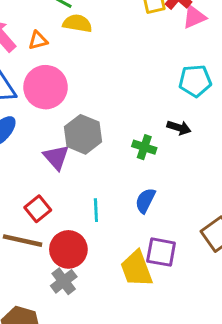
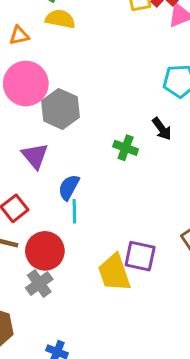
black arrow: (179, 128) -> (162, 129), turned 35
gray hexagon: (83, 134) -> (61, 109), moved
blue semicircle: (145, 201) -> (69, 187), moved

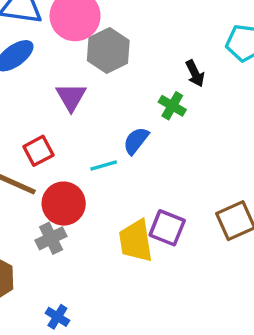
black arrow: (162, 129) -> (195, 73), moved
blue semicircle: (69, 187) -> (136, 141), moved
cyan line: (74, 211) -> (104, 166), turned 65

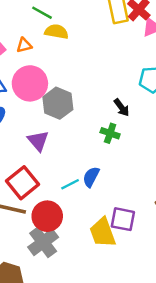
blue semicircle: (136, 141) -> (91, 177), moved
red square: (38, 151) -> (23, 183), size x1.5
gray cross: (51, 238) -> (43, 242), size x1.4

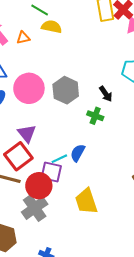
pink circle: (30, 83) -> (29, 88), moved
gray hexagon: (58, 103) -> (66, 90), moved
purple triangle: (38, 141) -> (27, 133), moved
purple square: (123, 219) -> (51, 172), moved

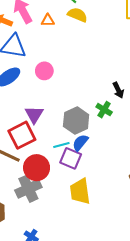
pink circle: (29, 88) -> (44, 71), size x0.6
gray hexagon: (66, 90) -> (76, 120), moved
purple square: (51, 172) -> (71, 158), moved

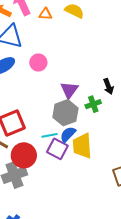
green cross: (104, 110) -> (93, 104), turned 35
purple triangle: (34, 115) -> (69, 90), moved
yellow trapezoid: (80, 191) -> (82, 146), moved

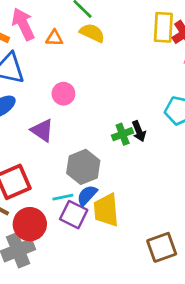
pink circle: (38, 63) -> (63, 94), moved
purple triangle: (69, 90) -> (42, 130), moved, turned -30
green cross: (93, 104) -> (123, 134), moved

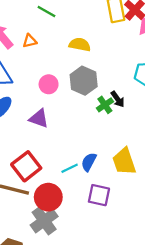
yellow semicircle: (92, 33) -> (80, 44), moved
gray hexagon: (83, 167) -> (84, 81), moved
yellow trapezoid: (106, 210) -> (124, 162), moved
purple square: (74, 215) -> (99, 195), moved

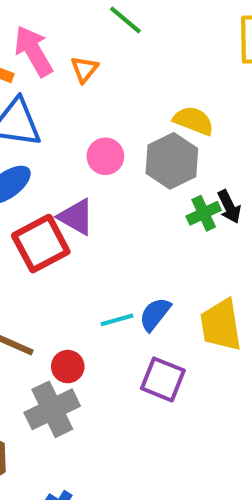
orange triangle: (30, 41) -> (84, 69), turned -48
yellow semicircle: (80, 44) -> (193, 121), moved
red square: (26, 166) -> (41, 244), moved
red circle: (48, 197) -> (68, 367), size x0.6

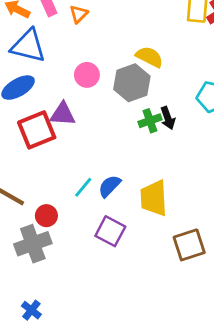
purple triangle: (76, 217) -> (63, 114), turned -32
cyan line: (117, 320) -> (83, 187), turned -40

